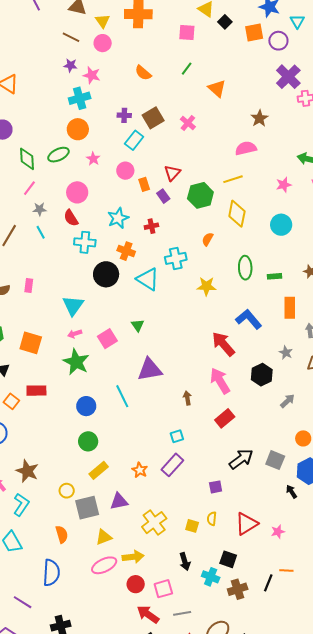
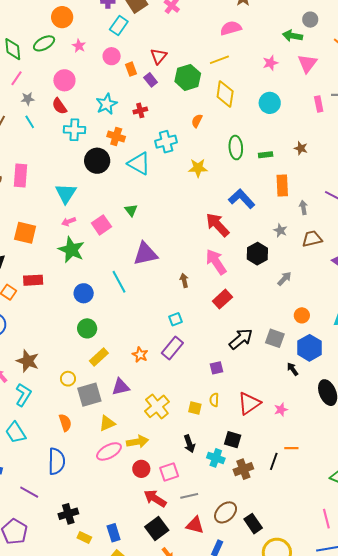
pink rectangle: (29, 285) -> (20, 176), size x1.6

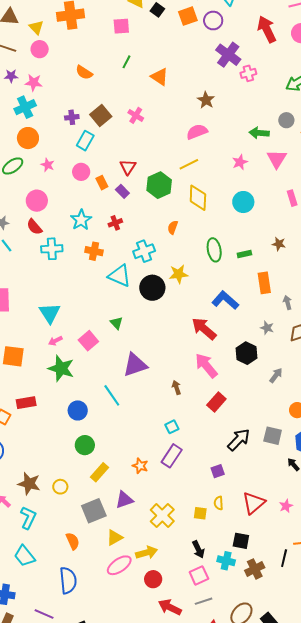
gray circle: (310, 20) -> (286, 120), moved
black circle: (97, 161) -> (152, 288), moved
yellow circle: (68, 379) -> (60, 487), moved
pink square: (169, 472) -> (199, 575), moved

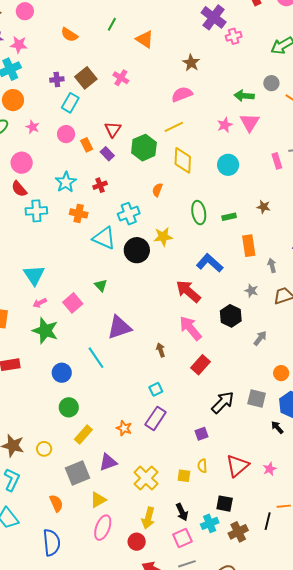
pink triangle: (277, 159) -> (250, 122), moved
yellow arrow: (146, 553) -> (148, 518), moved, turned 120
cyan cross: (226, 561) -> (210, 523), turned -36
pink ellipse: (119, 565) -> (103, 528), turned -35

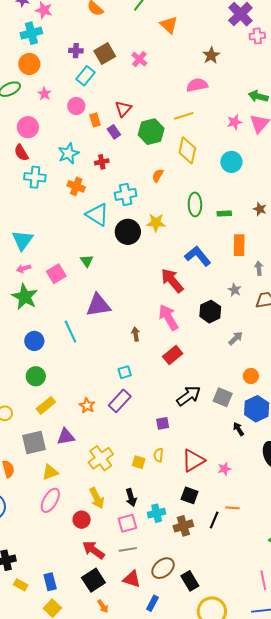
black square: (225, 504) -> (190, 495), moved
yellow arrow: (148, 518) -> (97, 498), turned -50

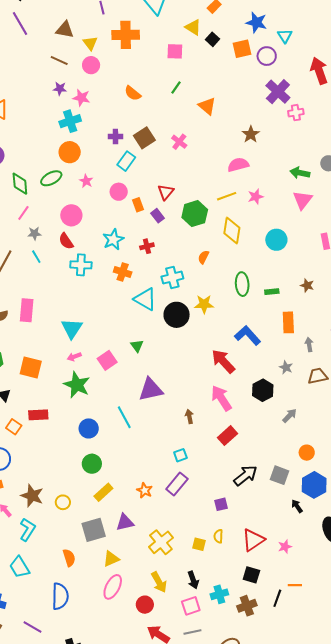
pink star: (234, 122) -> (256, 197), moved

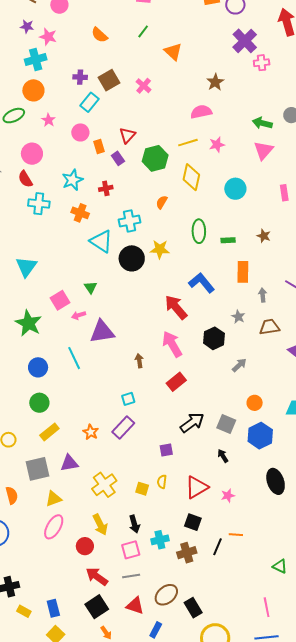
pink arrow: (74, 357) -> (79, 315), moved
black arrow: (297, 506) -> (223, 456), moved

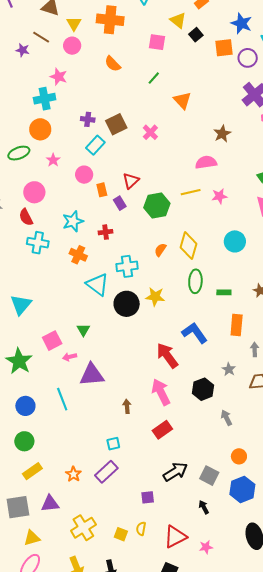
purple star: (27, 26) -> (23, 50), moved
orange semicircle: (100, 35) -> (113, 64), moved
yellow diamond: (191, 177) -> (188, 246), moved
gray arrow: (239, 365) -> (226, 418), turned -77

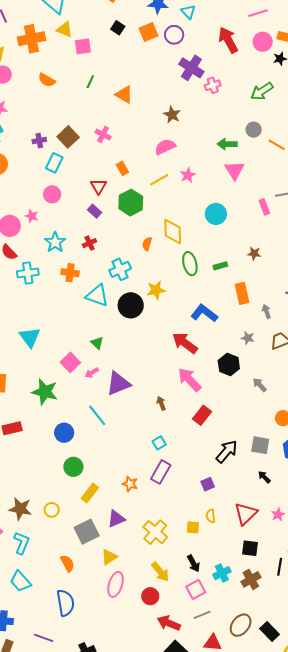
yellow triangle: (178, 20) -> (65, 29), moved
pink star: (53, 160) -> (32, 216), moved
orange rectangle: (102, 190) -> (122, 168), moved

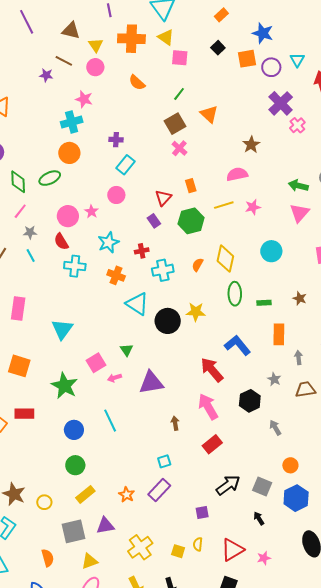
cyan triangle: (188, 12) -> (297, 60), moved
pink cross: (213, 85) -> (297, 125), turned -35
brown square: (68, 137) -> (175, 124), moved
cyan cross: (120, 269) -> (163, 270), moved
purple triangle: (118, 384) -> (151, 383), moved

